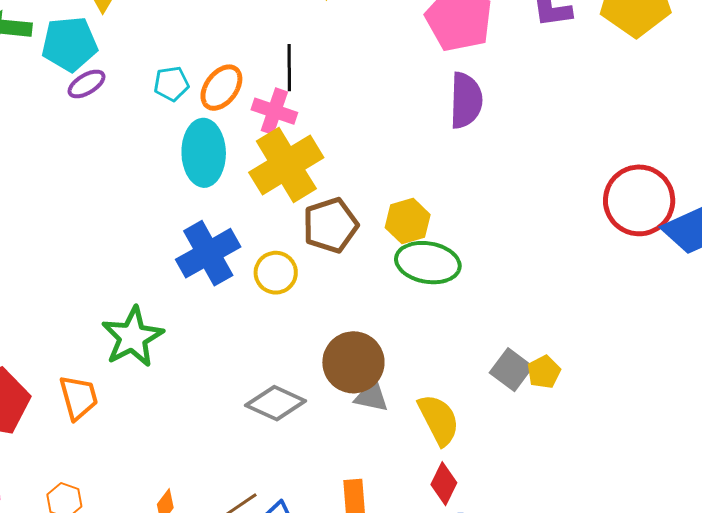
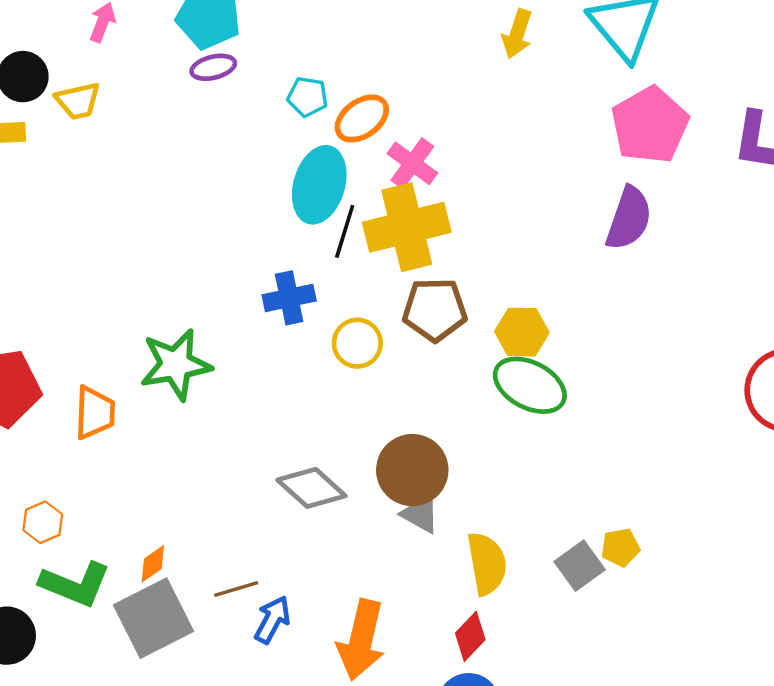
black line: (289, 68) -> (345, 231), moved
blue cross: (208, 253) -> (289, 298), size x0.7
gray square: (511, 370) -> (580, 566), moved

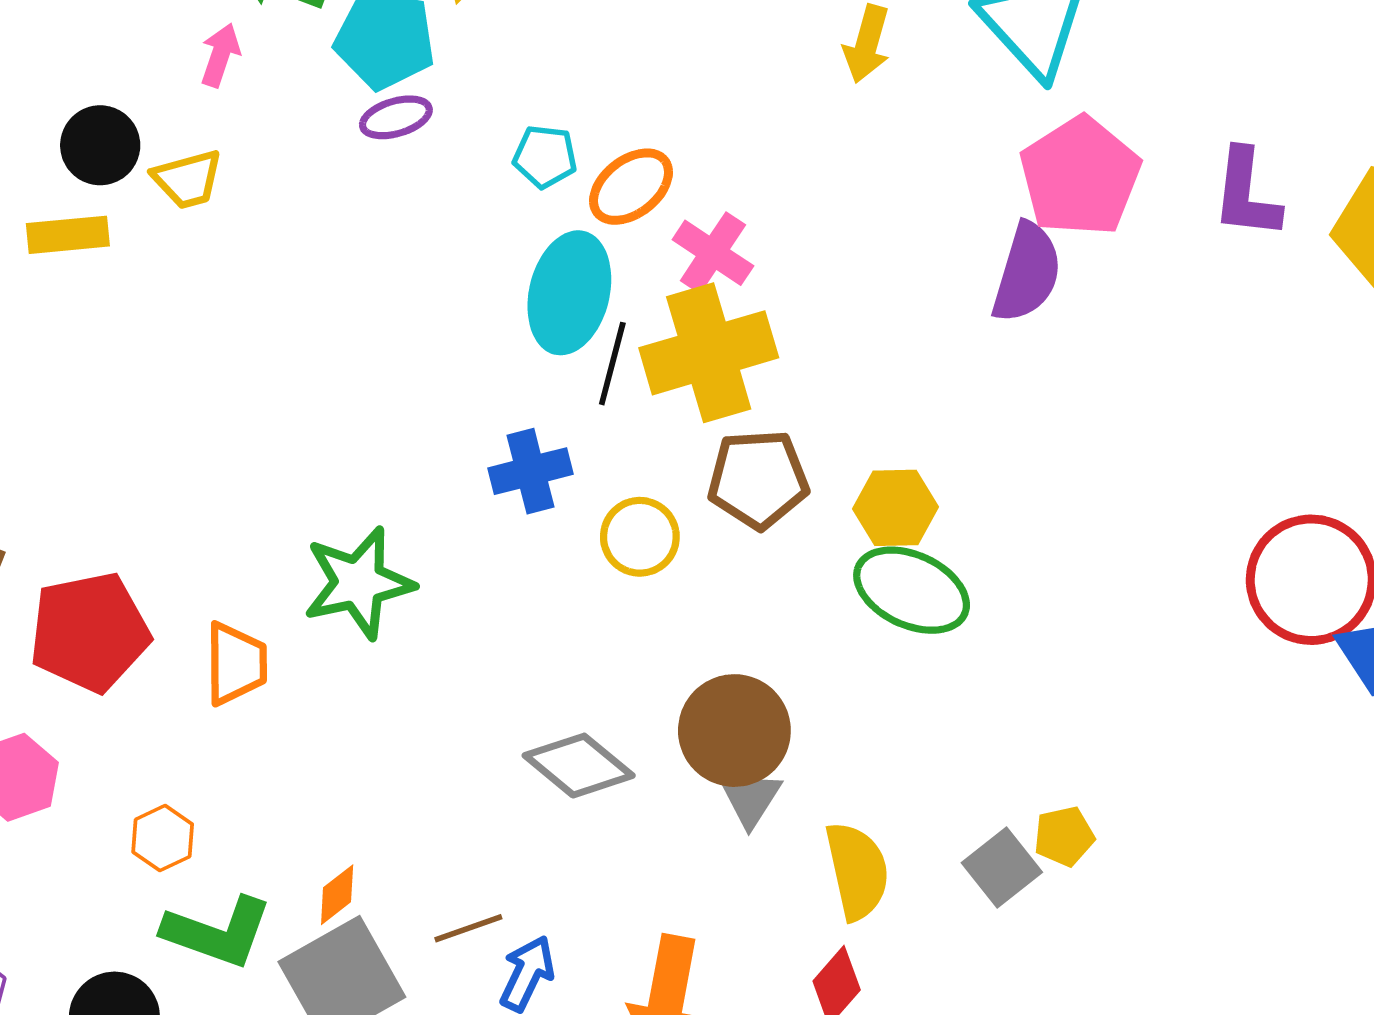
purple semicircle: (629, 218) -> (1027, 273), moved
gray triangle: (421, 514) -> (750, 798), turned 36

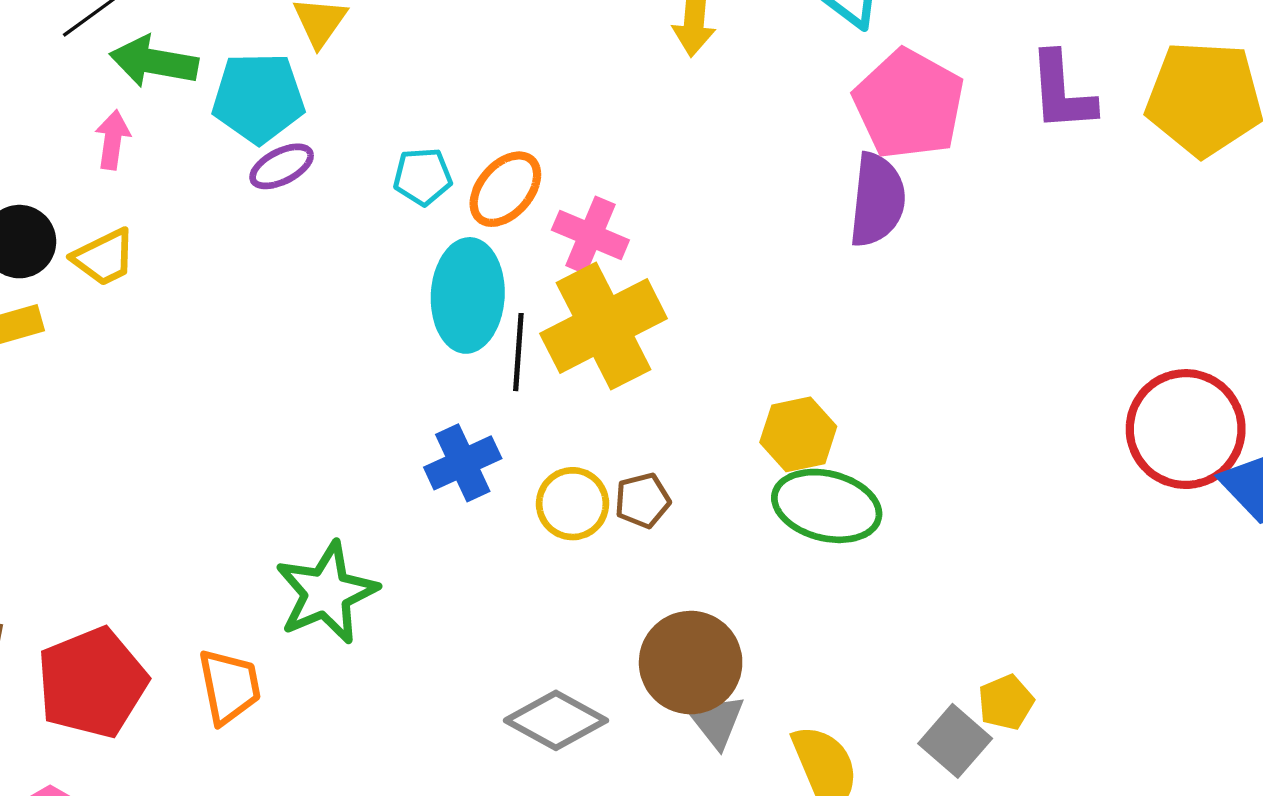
brown pentagon: (758, 479) -> (642, 500), moved, size x0.6

